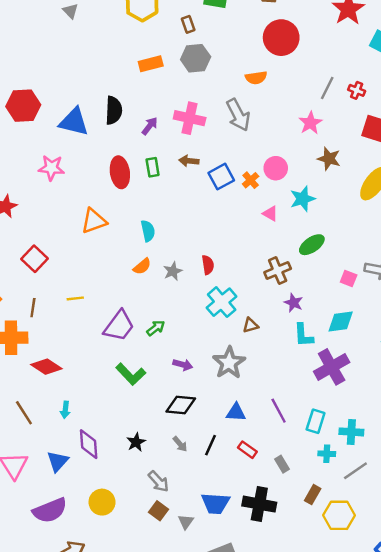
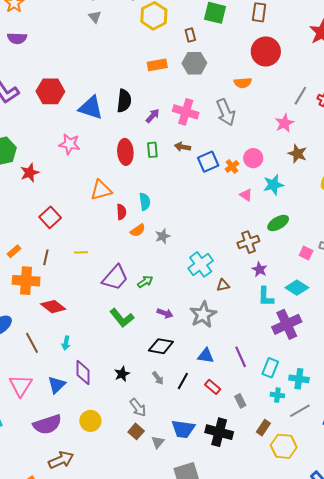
red semicircle: (208, 265) -> (121, 212), moved
cyan diamond: (341, 321) -> (297, 288), turned 35

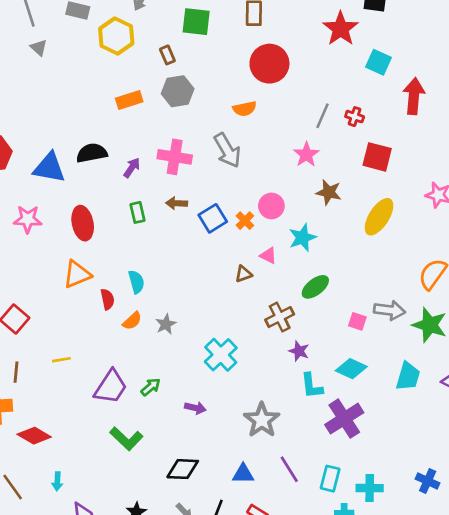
black semicircle: (124, 101) -> (92, 153), turned -100
red ellipse: (125, 152) -> (83, 223), moved
brown triangle: (223, 285) -> (243, 274), moved
purple arrow: (165, 313) -> (195, 408), moved
gray star: (203, 315) -> (262, 420), moved

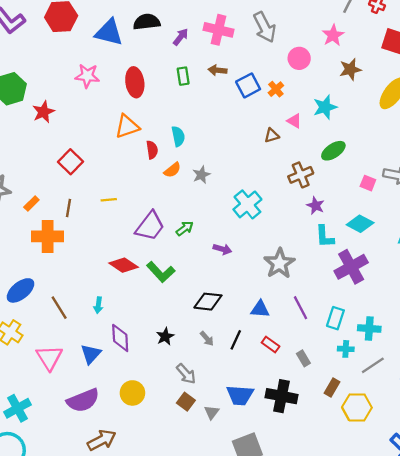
brown star: (329, 192) -> (350, 69), turned -30
pink circle: (271, 206) -> (299, 58), moved
red diamond: (34, 436) -> (124, 265), moved

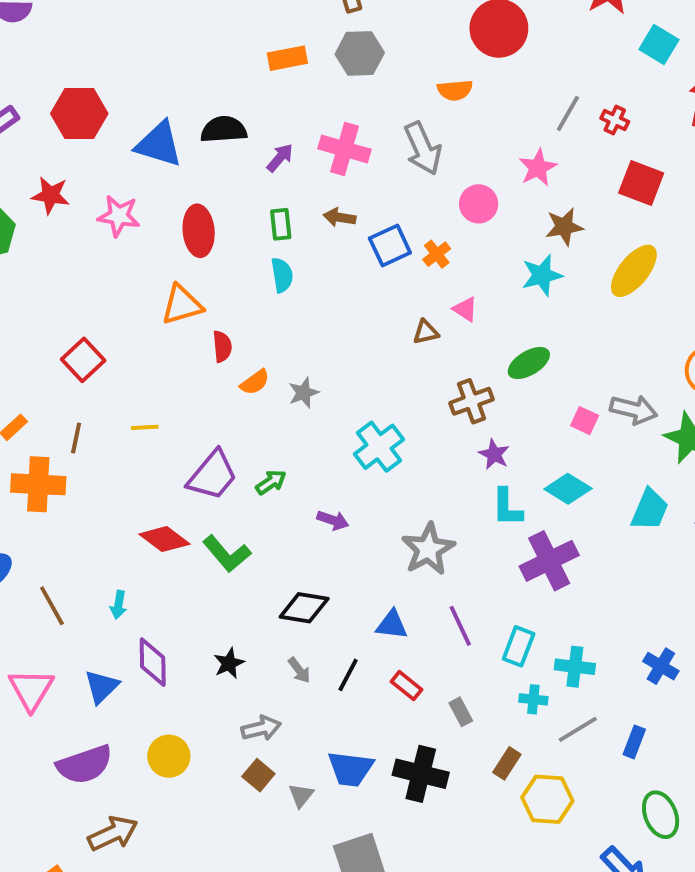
cyan star: (325, 107) -> (542, 275), moved
red star: (43, 112) -> (51, 195), moved, turned 30
cyan semicircle: (178, 136) -> (282, 275), moved
gray arrow: (186, 374) -> (261, 728), turned -65

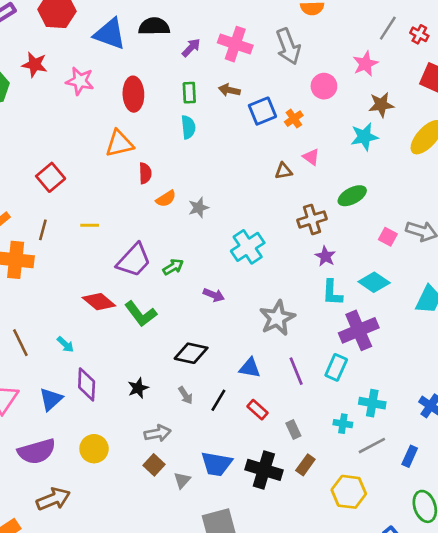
cyan arrow: (118, 605) -> (65, 344), turned -60
cyan rectangle: (519, 646) -> (336, 367), moved
brown rectangle: (507, 763) -> (305, 465), moved

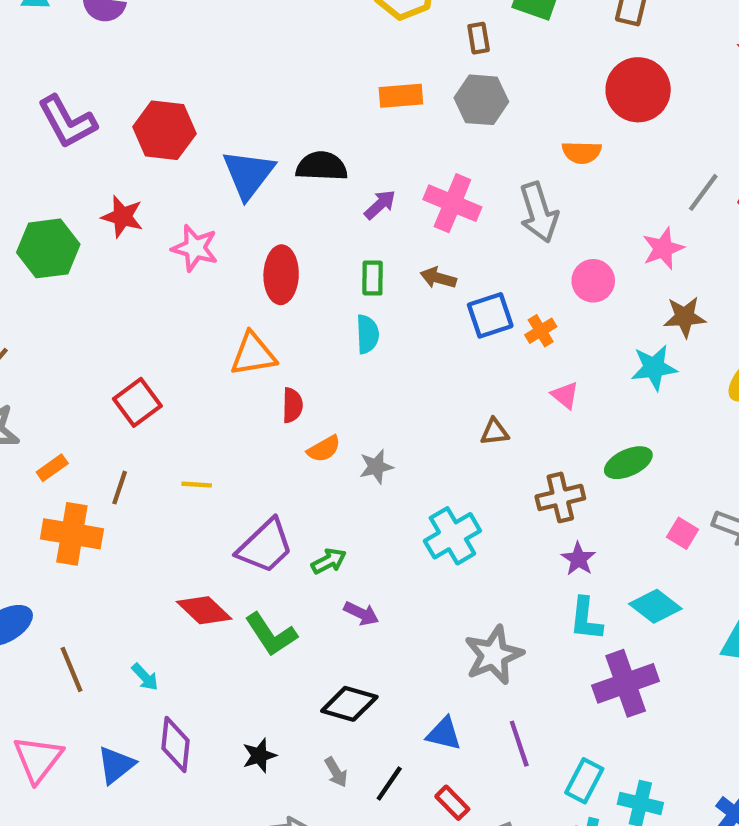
blue triangle: (110, 34) -> (248, 174), turned 44
brown triangle: (284, 171) -> (495, 432), moved
purple arrow: (214, 295) -> (361, 613), moved
cyan rectangle: (336, 367) -> (584, 781), moved

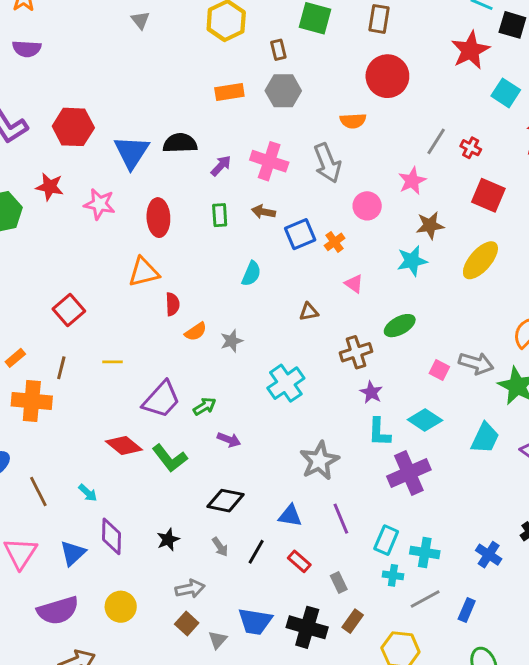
cyan semicircle: (367, 334) -> (251, 274), moved, turned 30

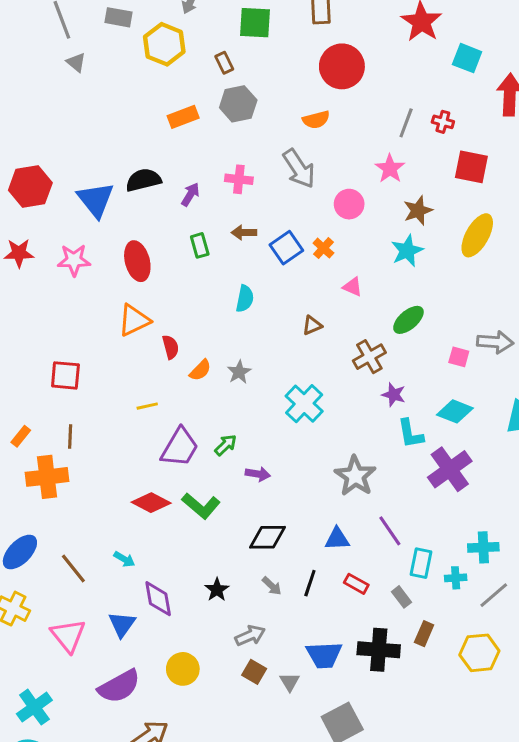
pink cross: (269, 161) -> (239, 179), size x0.7
red square: (69, 310) -> (65, 375), turned -32
yellow line: (113, 362) -> (147, 406), moved
cyan rectangle: (386, 540) -> (421, 563), moved

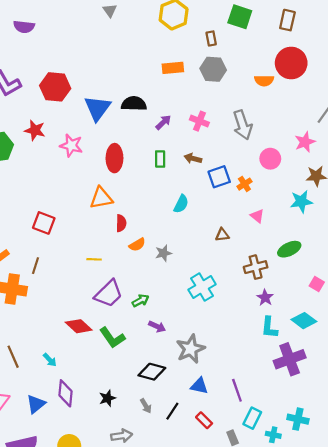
orange semicircle: (316, 120) -> (264, 81), moved
gray star: (355, 476) -> (191, 349), moved

